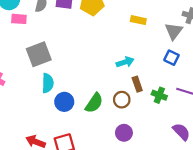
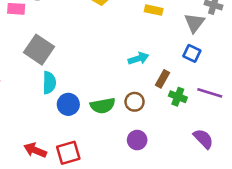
gray square: (39, 54) -> (39, 50), turned -35
brown rectangle: (137, 84) -> (163, 79), moved, turned 48
green semicircle: (94, 103) -> (103, 106), turned 45

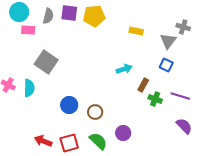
cyan semicircle: (49, 83) -> (29, 88), moved
brown circle: (135, 102) -> (95, 112), moved
green semicircle: (103, 106) -> (98, 141), moved, turned -126
purple semicircle: (203, 139) -> (184, 126), moved

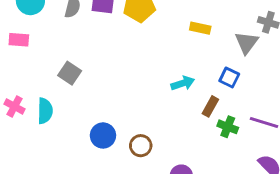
pink rectangle: (28, 30) -> (19, 40), moved
gray square: (46, 62) -> (70, 73), size x0.7
blue square: (166, 65) -> (229, 77), moved

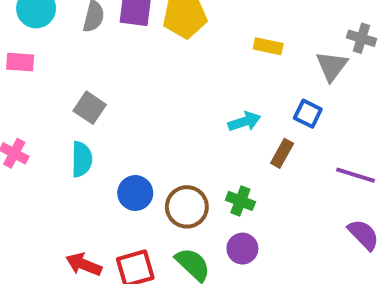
cyan semicircle: (45, 111) -> (82, 159), moved
green cross: (228, 127) -> (240, 201), moved
brown circle: (141, 146) -> (187, 207), size x1.4

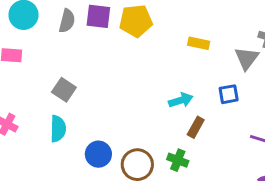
blue square: (308, 114) -> (229, 94), turned -36
brown rectangle: (282, 153) -> (196, 127), moved

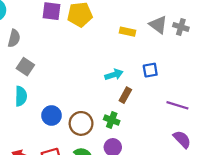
gray semicircle: (67, 21) -> (14, 38), moved
gray triangle: (247, 58) -> (158, 25), moved, turned -30

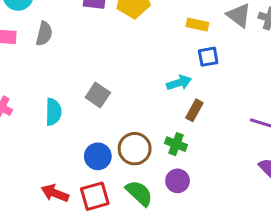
gray square: (25, 67) -> (98, 95), moved
blue square: (150, 70) -> (208, 57), moved
blue circle: (52, 115) -> (98, 156), moved

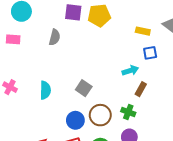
gray semicircle: (44, 34) -> (55, 37), moved
gray square: (98, 95) -> (84, 88), moved

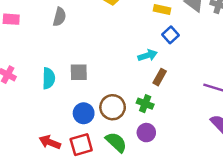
blue square: (150, 53) -> (170, 35), turned -32
gray square: (84, 88) -> (79, 72), moved, turned -35

